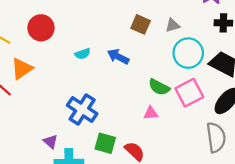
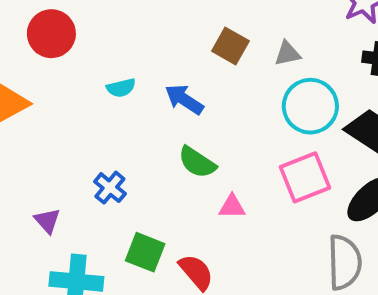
green semicircle: (159, 87) -> (197, 162), moved
blue cross: (82, 109) -> (110, 188), size x0.6
purple triangle: (51, 141) -> (47, 221), moved

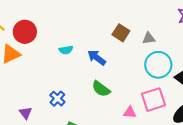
red circle: (51, 34) -> (25, 32), moved
pink triangle: (232, 207) -> (130, 112), moved

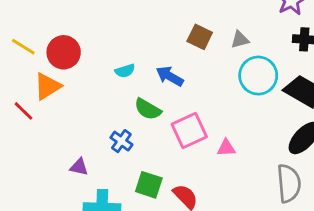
green semicircle: (101, 89) -> (148, 109), moved
pink square: (153, 100) -> (189, 130), moved
purple triangle: (26, 113) -> (79, 167), turned -32

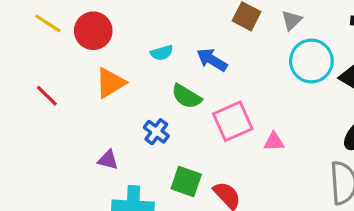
gray triangle: (240, 40) -> (292, 20), turned -30
orange triangle: (47, 86) -> (110, 83), moved

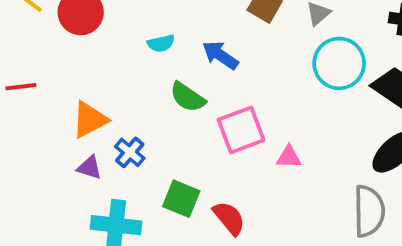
orange triangle: (110, 83) -> (90, 120), moved
red line: (47, 96) -> (21, 87), turned -55
blue cross: (156, 132) -> (130, 152), moved

